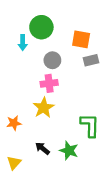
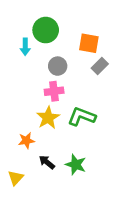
gray rectangle: (91, 60) -> (100, 66), turned -32
orange star: (14, 123) -> (26, 141), moved
green L-shape: (90, 125) -> (82, 117), moved, turned -70

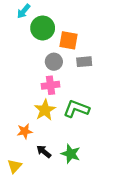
orange square: (89, 43) -> (68, 40), moved
cyan arrow: (25, 47) -> (24, 11), moved, turned 40
gray rectangle: (100, 66) -> (84, 62), moved, turned 40

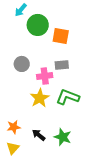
gray circle: (54, 62) -> (22, 64), moved
gray rectangle: (84, 62) -> (62, 65), moved
orange star: (25, 131) -> (14, 127), moved

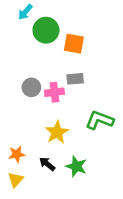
gray circle: (22, 64) -> (31, 87), moved
green L-shape: (68, 97) -> (99, 120), moved
yellow star: (40, 98) -> (57, 132), moved

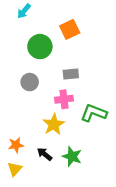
green circle: (46, 30) -> (40, 47), moved
orange square: (74, 44) -> (70, 29), moved, turned -36
pink cross: (54, 92) -> (64, 99), moved

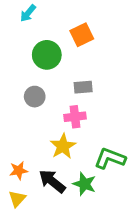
green L-shape: (94, 113) -> (110, 158), moved
black arrow: (45, 154) -> (52, 181), size x1.5

